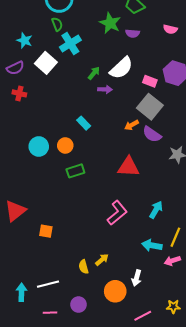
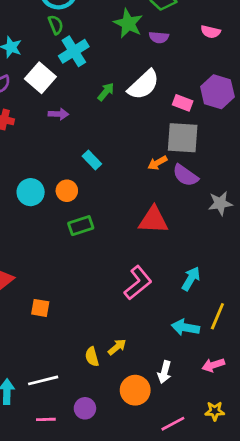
purple arrow: (105, 89) -> (58, 114), moved
gray square: (150, 107) -> (183, 138), turned -35
pink arrow: (172, 261) -> (213, 365), moved

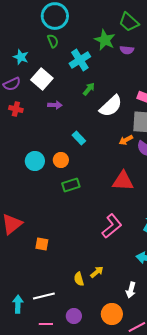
cyan cross: (74, 51) -> (80, 60), moved
white semicircle: (144, 85) -> (111, 106), moved
orange circle: (135, 390) -> (112, 314), moved

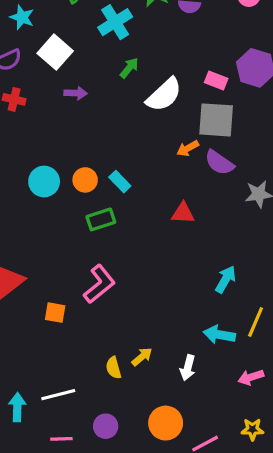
cyan rectangle: (79, 138) -> (120, 182), moved
red triangle: (123, 181) -> (183, 213), size x0.7
pink L-shape: (112, 226) -> (99, 284), moved
white arrow: (131, 290) -> (188, 368), moved

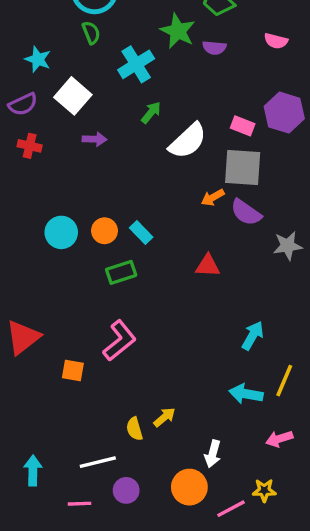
white arrow: (188, 368) -> (213, 454), moved
white line: (58, 395) -> (98, 462), moved
yellow star: (252, 429) -> (264, 490), moved

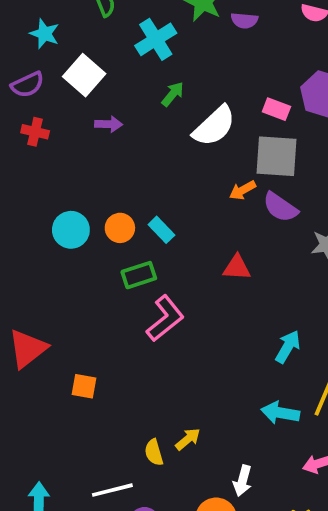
pink L-shape: (119, 341) -> (165, 318), moved

